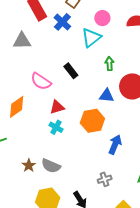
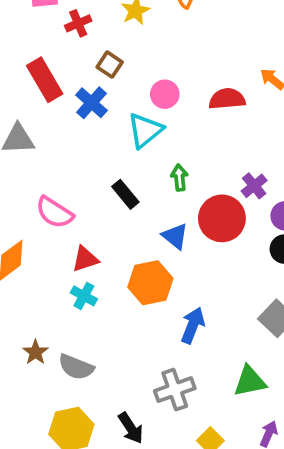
black rectangle: (71, 71) -> (125, 194), moved
blue triangle: (106, 96) -> (175, 236), turned 35
brown star: (29, 165) -> (36, 352), moved
gray cross: (105, 179) -> (175, 390), size x1.5

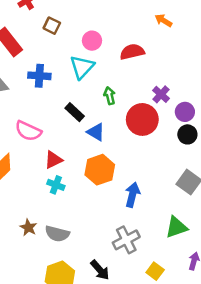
red semicircle: (227, 99) -> (132, 52), moved
blue cross: (91, 103) -> (39, 76), moved, turned -30
blue triangle: (175, 236) -> (96, 132), moved

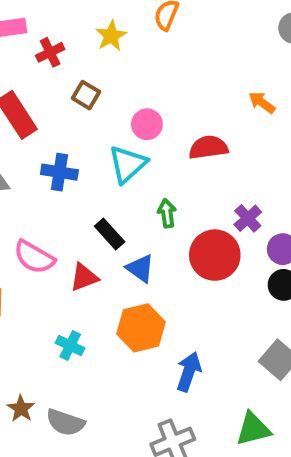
red triangle: (53, 160) -> (84, 277), moved

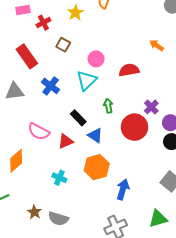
blue cross: (59, 172) -> (51, 86), turned 30

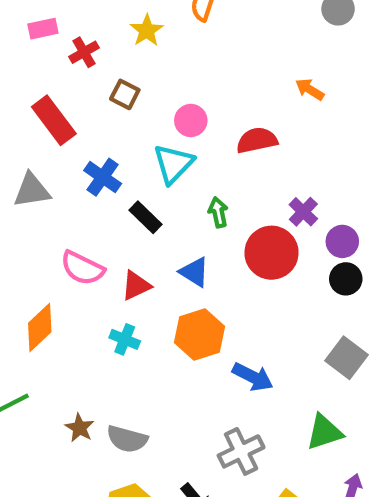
black rectangle: (78, 118) -> (146, 217), moved
cyan cross: (59, 178) -> (125, 339), moved
blue arrow: (123, 189) -> (253, 377), turned 102

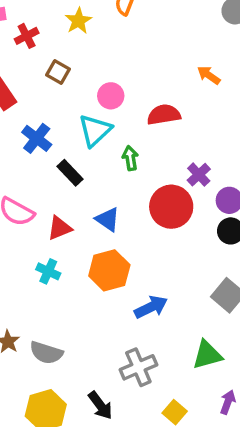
green arrow: (218, 212) -> (130, 158), moved
blue arrow: (253, 377) -> (151, 307), turned -56

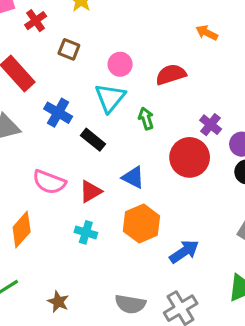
gray semicircle: (46, 353) -> (130, 304), moved

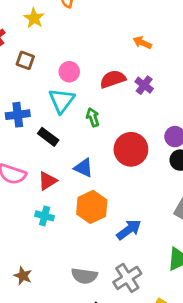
blue cross: (58, 113) -> (18, 115), turned -35
purple cross: (211, 125) -> (144, 85), moved

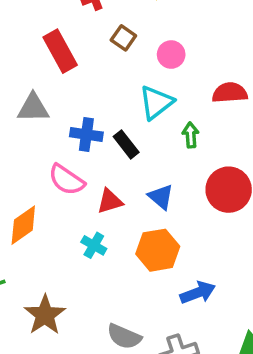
pink circle: (69, 72) -> (171, 55), moved
blue cross: (18, 115) -> (86, 134), moved
brown star: (23, 276) -> (45, 315), size x1.6

